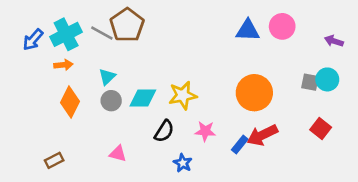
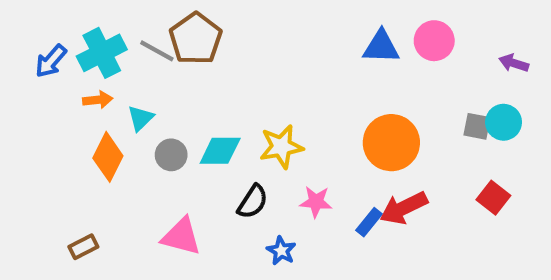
cyan triangle: (107, 77) -> (141, 118), moved
pink triangle: (118, 154) -> (181, 236), size x1.5

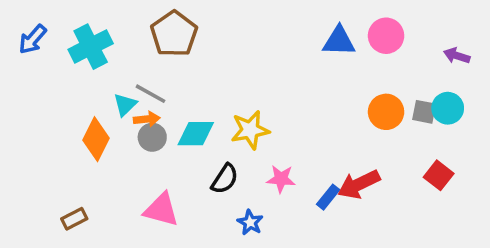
gray line: (157, 51) -> (150, 94), moved
blue arrow: (51, 61) -> (33, 39), moved
orange arrow: (98, 100) -> (147, 119), moved
orange circle: (391, 143) -> (386, 112), moved, size x0.7

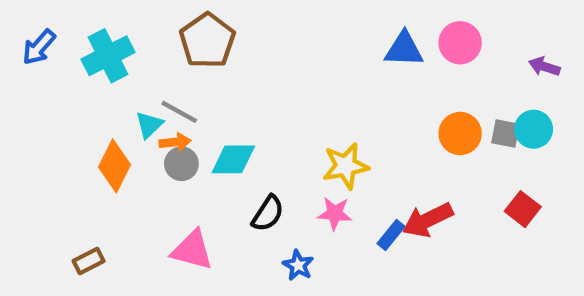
yellow star: (250, 130) -> (346, 166), moved

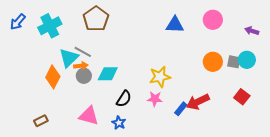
blue triangle: (404, 49) -> (175, 25), moved
cyan triangle: (149, 125) -> (69, 58), size x1.5
blue star: (298, 265) -> (119, 123), moved

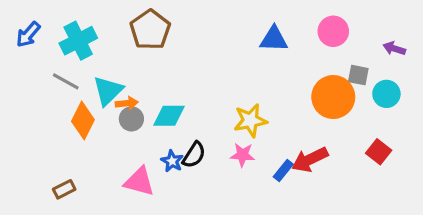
gray line: (83, 52) -> (66, 81), moved
orange circle: (213, 62) -> (333, 97), size x1.4
gray square: (234, 62) -> (358, 75), moved
blue star: (119, 123) -> (172, 161), moved

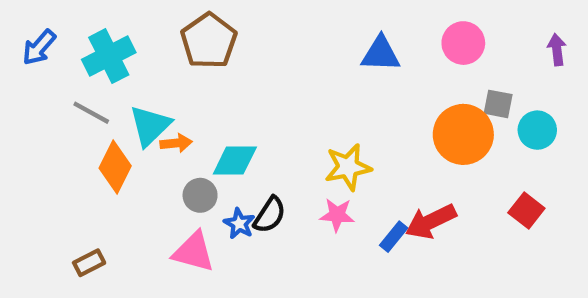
purple arrow: (394, 48) -> (557, 50), moved, turned 65
gray circle: (131, 119) -> (200, 195), moved

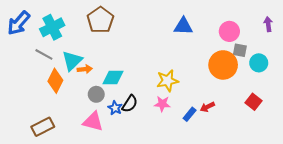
pink circle: (463, 43) -> (229, 31), moved
blue arrow: (39, 47) -> (19, 23), size x1.4
red arrow: (431, 221) -> (207, 107), size x0.6
brown rectangle: (89, 263) -> (43, 127), size x1.5

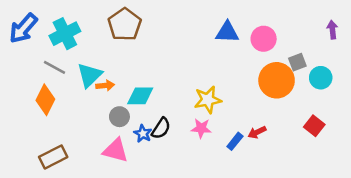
pink circle: (229, 31) -> (264, 39), moved
gray square: (240, 50) -> (297, 62), turned -32
orange diamond: (55, 81) -> (45, 100), moved

